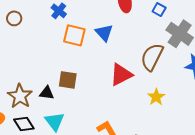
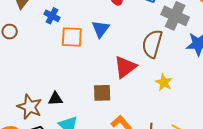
blue triangle: (104, 33) -> (101, 29), turned 30
brown square: (68, 80) -> (102, 93), moved

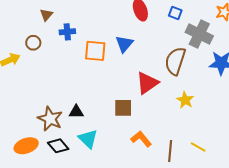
blue cross: (52, 16) -> (67, 32), moved, turned -35

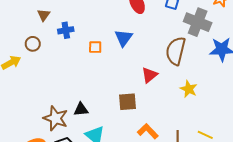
orange square: (95, 51) -> (95, 47), size x0.6
red triangle: (147, 83) -> (149, 75), size x0.7

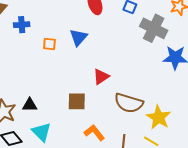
brown semicircle: (176, 51) -> (129, 103), moved, turned -92
yellow star: (189, 89) -> (159, 117), moved, size x1.4

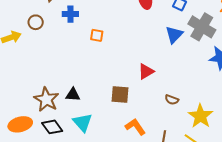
blue triangle: (79, 37) -> (174, 35), moved
brown semicircle: (129, 103) -> (172, 100), size x0.5

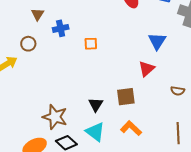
blue triangle: (174, 35) -> (157, 41), moved
black triangle: (73, 95) -> (96, 105), moved, turned -49
orange L-shape: (135, 127) -> (131, 128), moved

